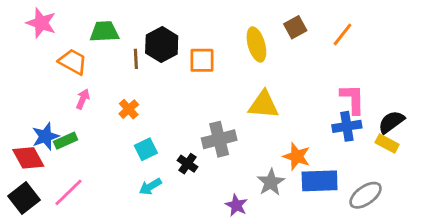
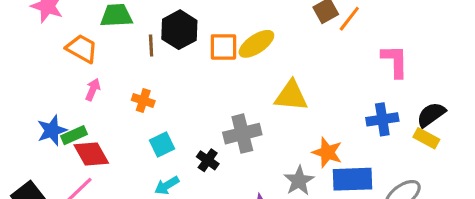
orange line: (343, 34) -> (349, 19), moved
yellow ellipse: (256, 44) -> (256, 44), moved, turned 72
pink L-shape: (353, 99) -> (395, 61), moved
orange cross: (129, 109) -> (143, 100), turned -30
red diamond: (28, 158) -> (91, 154), moved

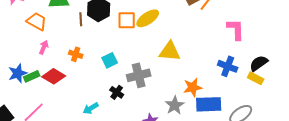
blue cross: (382, 119) -> (228, 66), turned 30
cyan square: (162, 145) -> (110, 60), moved
orange star: (327, 152) -> (193, 87), turned -30
red diamond: (91, 154) -> (54, 76), moved, turned -30

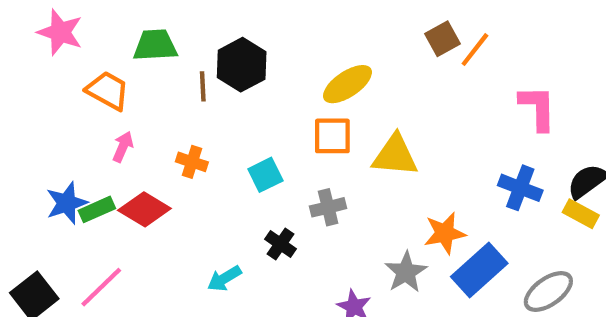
orange square: (127, 20) -> (332, 136), moved
gray cross: (139, 75) -> (328, 207), size x0.7
blue rectangle: (209, 104) -> (479, 270), turned -40

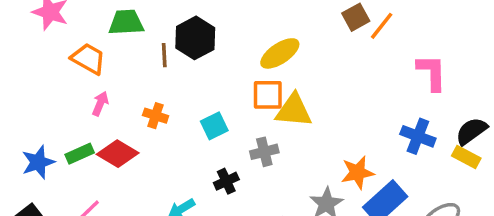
yellow triangle: (395, 155) -> (294, 110), moved
blue star: (67, 203) -> (38, 162), moved
black cross: (281, 244) -> (226, 181), turned 30

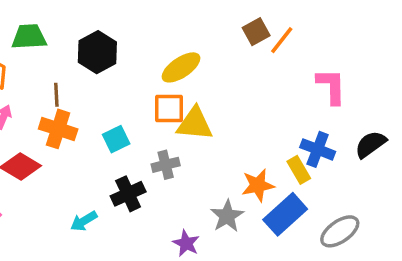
brown line: (164, 55) -> (56, 95), moved
orange cross: (156, 116) -> (58, 129), size x1.5
yellow rectangle: (466, 157) -> (299, 170), moved, turned 32
black cross: (226, 181) -> (128, 194), size x1.4

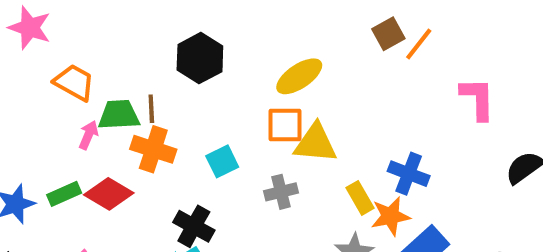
green trapezoid: (29, 37) -> (119, 115), moved
blue cross: (318, 149) -> (409, 174), moved
yellow rectangle: (299, 170) -> (360, 198), moved
black cross: (128, 194) -> (194, 226), moved, turned -36

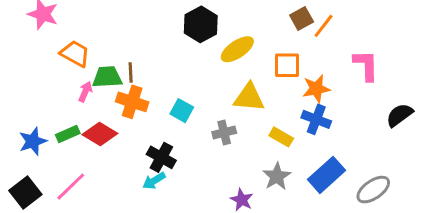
black hexagon: (200, 58) -> (201, 24), moved
orange square: (285, 125) -> (287, 65), moved
cyan square: (222, 161) -> (182, 111), turned -35
yellow rectangle: (360, 198) -> (281, 137), turned -30
orange star: (390, 216) -> (316, 89), moved

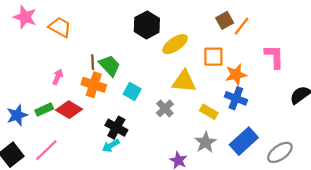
orange trapezoid: (75, 54) -> (60, 27), moved
green trapezoid: (107, 77) -> (110, 66), moved, turned 50
gray cross: (224, 133) -> (165, 108), turned -30

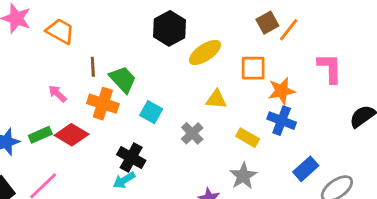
brown line: (93, 62) -> (93, 67), moved
pink arrow: (58, 77) -> (57, 94), turned -70
yellow triangle: (184, 81) -> (216, 99), size x0.7
blue rectangle: (244, 141) -> (306, 169), moved, size x0.7

